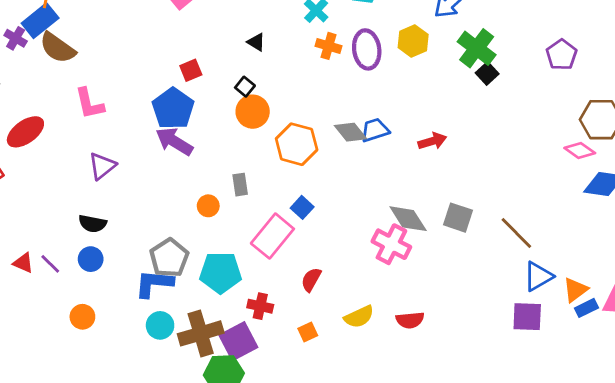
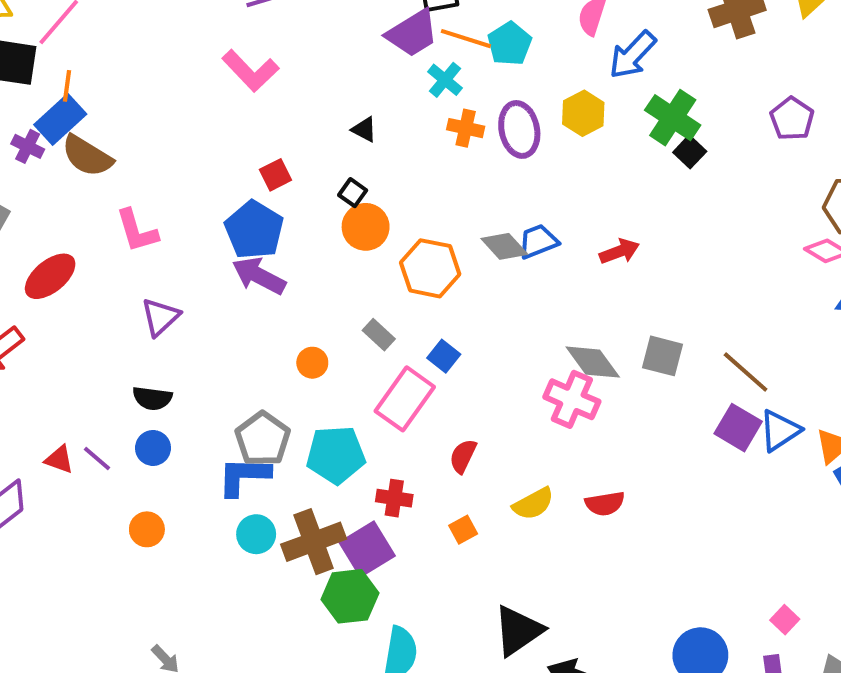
gray rectangle: (240, 185) -> (379, 335), moved, turned -35
purple square: (527, 317) -> (738, 428), moved, turned 32

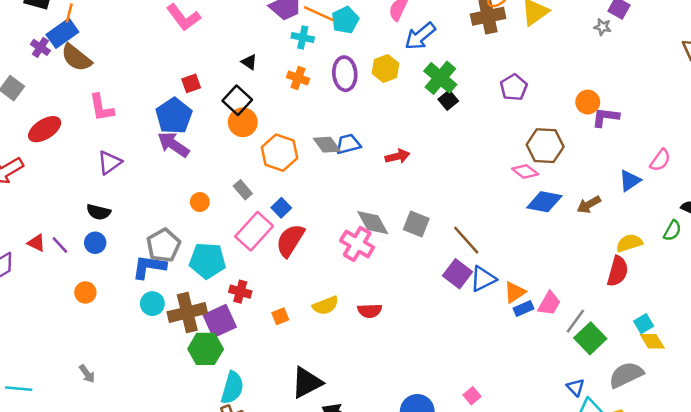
cyan cross: (445, 80) -> (303, 38), turned -35
orange cross: (466, 128) -> (298, 78), moved
black square: (353, 193) -> (237, 100), size x1.6
red semicircle: (463, 456) -> (290, 240), moved, size x1.6

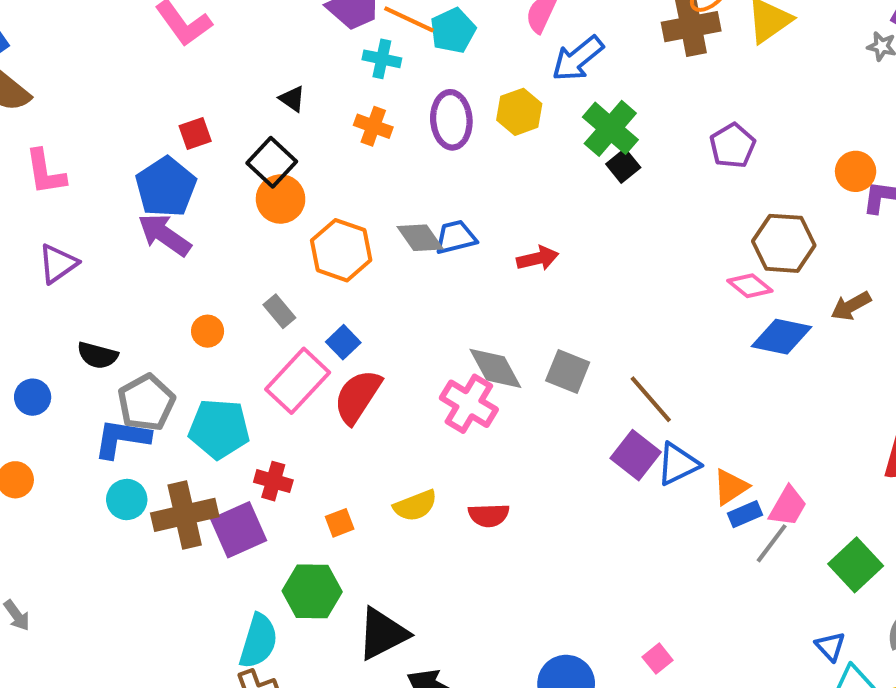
brown arrow: (589, 205) -> (851, 306), moved
black semicircle: (98, 212) -> (98, 355), moved
gray line: (575, 321) -> (772, 543), moved
green hexagon: (206, 349) -> (312, 591), moved

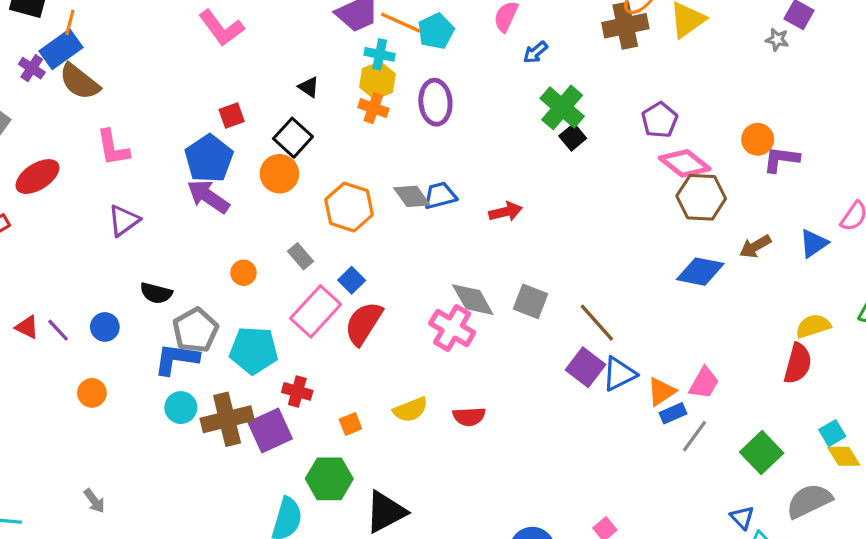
blue arrow: (578, 59) -> (535, 52), size x0.6
yellow hexagon: (519, 112) -> (377, 81), moved
orange circle: (281, 199) -> (279, 174), moved
pink diamond: (750, 286) -> (685, 163), moved, size x1.4
pink trapezoid: (788, 506) -> (704, 383), moved

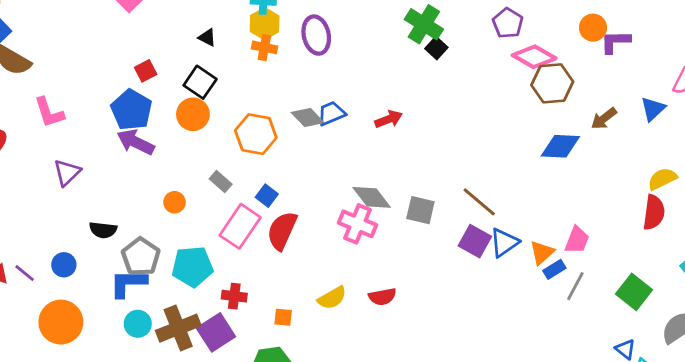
gray square: (531, 301) -> (420, 210), moved
orange circle: (92, 393) -> (61, 322), size x1.8
orange square: (350, 424) -> (283, 317), turned 36

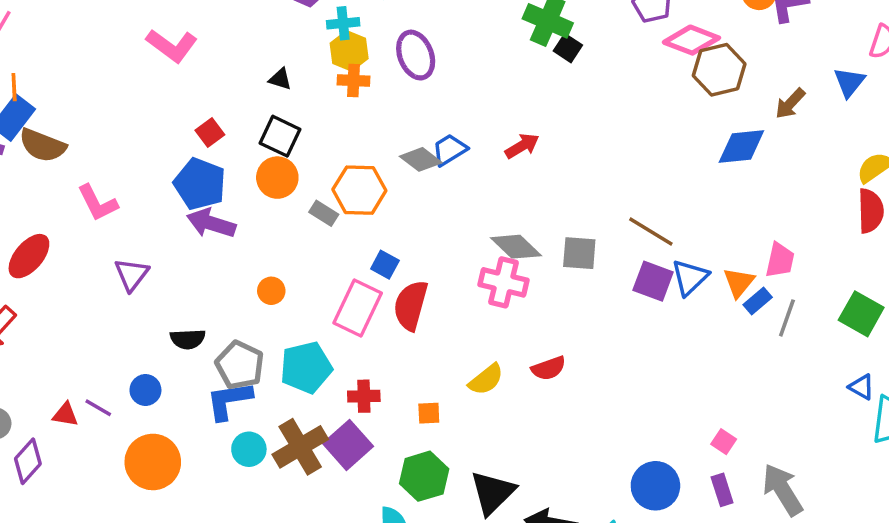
gray rectangle: (221, 181) -> (324, 213), moved

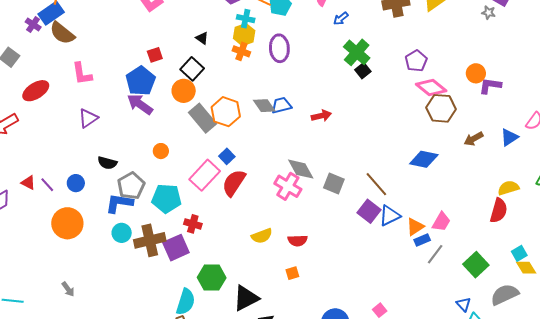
blue diamond: (741, 147) -> (424, 159), moved
gray rectangle: (324, 213) -> (203, 118), size x1.8
orange square: (429, 413) -> (292, 273), moved, turned -32

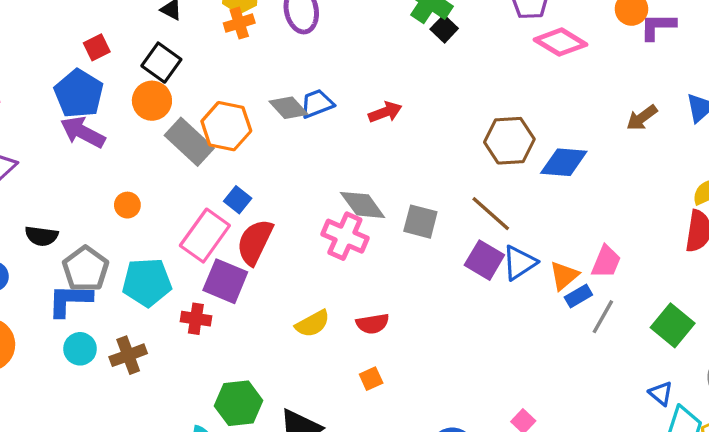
orange cross: (241, 51) -> (239, 23), turned -30
brown hexagon: (441, 108) -> (509, 141), moved
brown cross: (150, 240) -> (128, 355), size x0.7
purple square: (176, 248) -> (225, 281), moved, turned -36

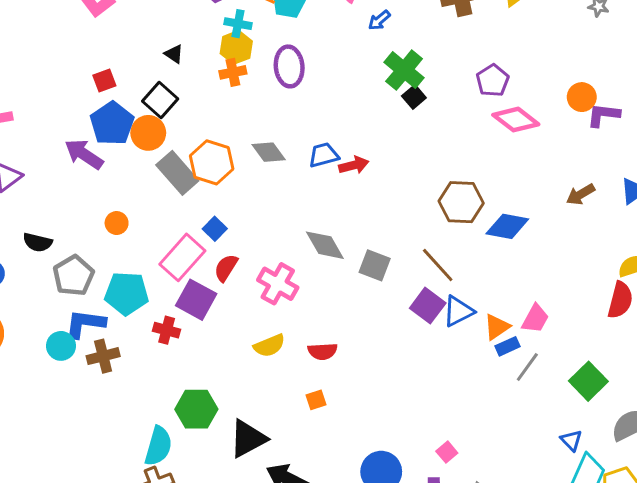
blue pentagon: (79, 94) -> (112, 123), moved
blue trapezoid: (317, 104) -> (324, 155), moved
pink cross: (345, 236) -> (278, 284), moved
red semicircle: (255, 242) -> (226, 268), size x0.7
blue L-shape: (70, 300) -> (85, 324), moved

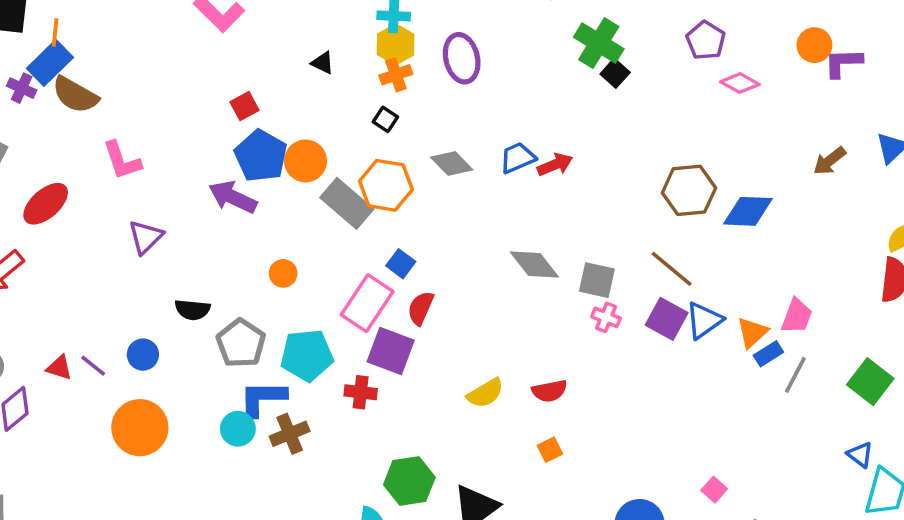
black square: (160, 100) -> (385, 119), moved, size x0.6
pink diamond: (516, 120) -> (740, 83), size x0.7
pink cross: (278, 284) -> (606, 317), moved, size x0.6

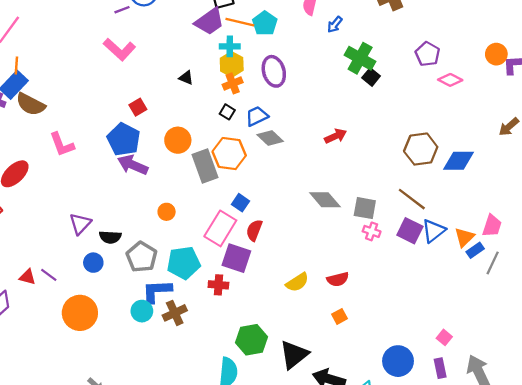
blue pentagon: (261, 156) -> (124, 139), moved
blue trapezoid: (518, 158) -> (257, 116), moved
gray rectangle: (347, 203) -> (205, 166), turned 32
purple triangle: (146, 237) -> (80, 224), moved
blue circle: (143, 355) -> (93, 263), moved

